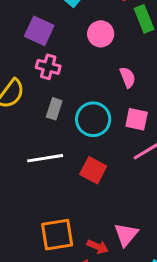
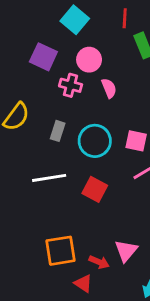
pink circle: (101, 34) -> (89, 60), moved
pink cross: (48, 67) -> (71, 85), moved
pink semicircle: (128, 77) -> (109, 88), moved

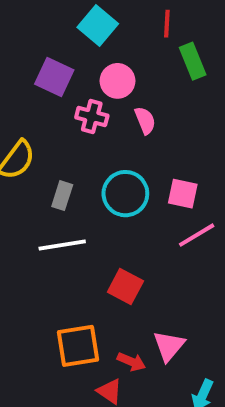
gray rectangle: (58, 131) -> (62, 196), moved
red square: (95, 189) -> (125, 287), moved

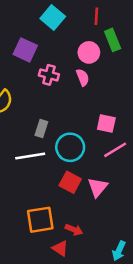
pink circle: (118, 81) -> (89, 52), moved
cyan circle: (125, 194) -> (70, 147), moved
gray rectangle: (62, 196) -> (41, 129), moved
pink triangle: (169, 346) -> (98, 187), moved

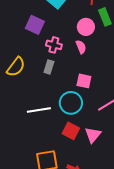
pink square: (106, 124) -> (84, 81), moved
gray rectangle: (41, 129) -> (49, 67), moved

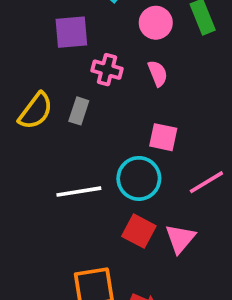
purple square: (35, 25) -> (71, 32), turned -30
pink circle: (86, 27) -> (156, 23), moved
gray rectangle: (49, 67) -> (79, 111), moved

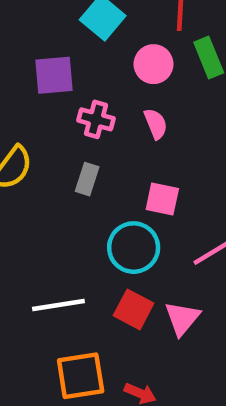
gray rectangle: (79, 111) -> (87, 179), moved
white line: (79, 192) -> (58, 305), moved

